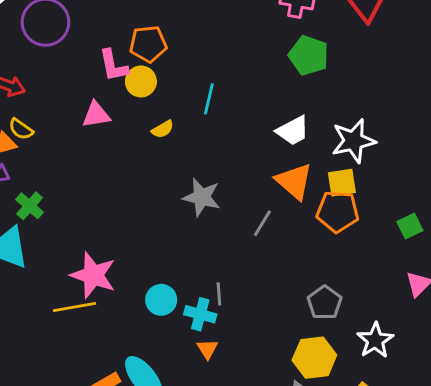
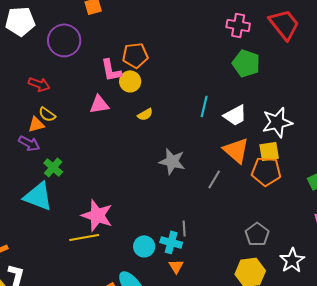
cyan line: (209, 99) -> (204, 106), moved
cyan circle: (161, 300) -> (144, 246), moved

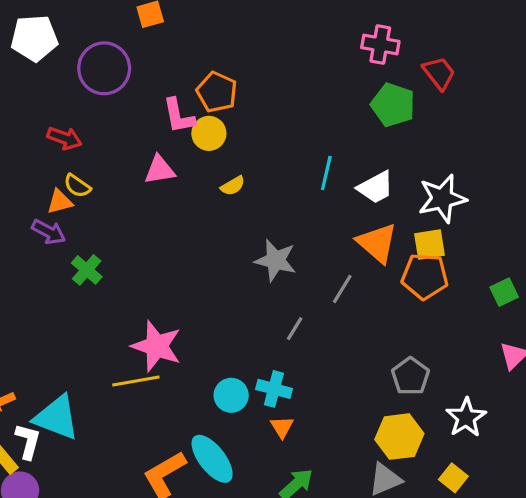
red trapezoid: (284, 24) -> (439, 73), moved, size x0.7
orange pentagon: (135, 55) -> (217, 92), turned 30
cyan triangle: (38, 196) -> (57, 418), moved
gray line: (184, 228) -> (295, 329), moved, turned 35

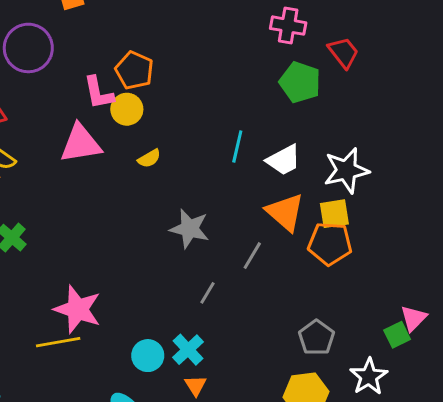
pink triangle: (160, 170) -> (81, 144), size x1.4
green square: (504, 292) -> (397, 335), moved
cyan cross: (274, 389) -> (188, 350), turned 32

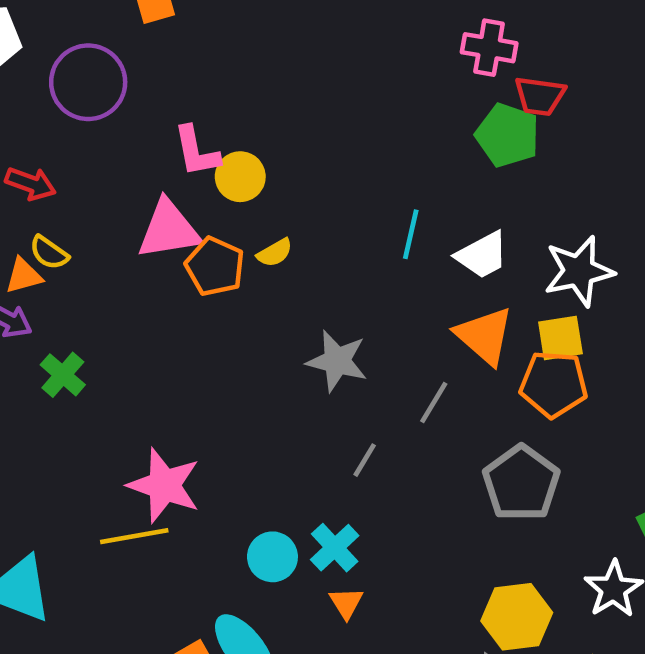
red trapezoid: (343, 52) -> (540, 96), moved, turned 136
orange pentagon: (134, 70) -> (215, 267), moved
gray pentagon: (316, 338) -> (521, 483), moved, size x1.4

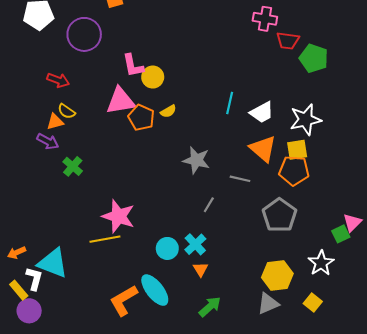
green pentagon: (507, 135) -> (314, 58), moved
gray line: (434, 402) -> (240, 179), turned 72

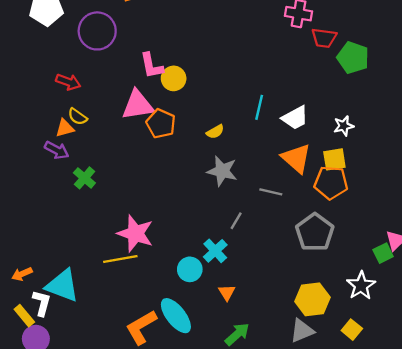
yellow semicircle: (168, 111) -> (215, 132), moved
white star: (305, 120) -> (344, 126), size x0.6
cyan cross: (195, 244) -> (215, 251), moved

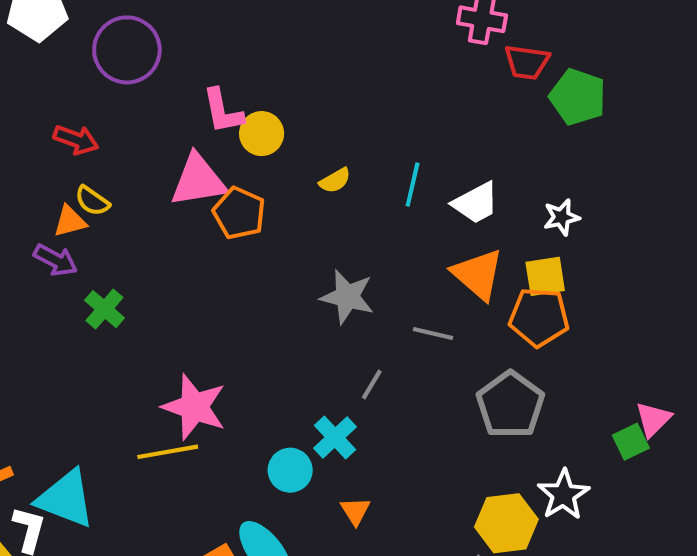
yellow semicircle: (215, 132) -> (335, 180), moved
white star: (361, 286) -> (564, 495), moved

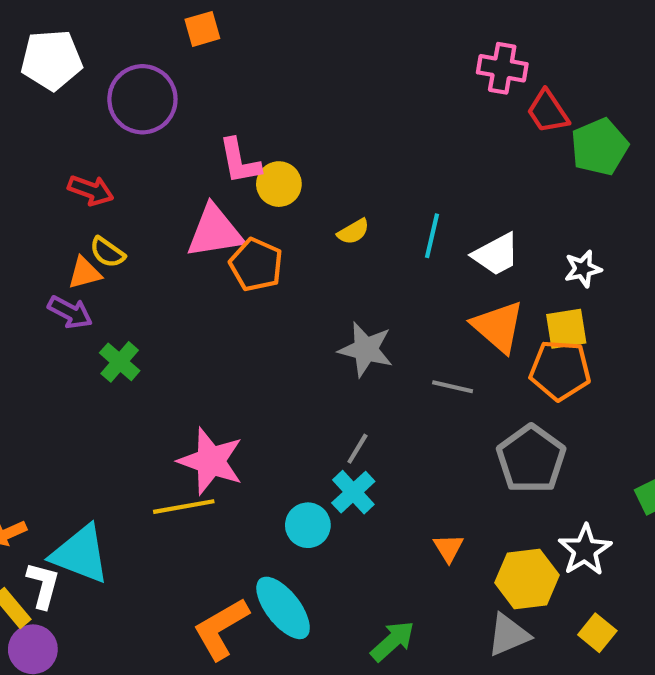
red trapezoid: (527, 62) -> (548, 112), turned 48
green pentagon: (578, 97) -> (599, 147), turned 30
gray line: (372, 384) -> (357, 449), moved
orange triangle: (355, 511) -> (448, 548), moved

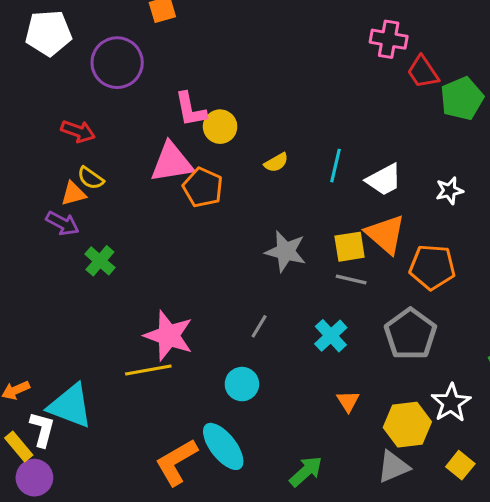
yellow square: (566, 329) -> (350, 247), moved
gray line: (357, 449) -> (259, 326), moved
cyan cross: (353, 492) -> (331, 336), moved

